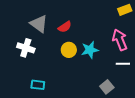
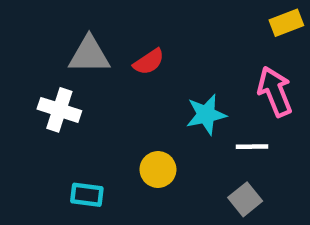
gray triangle: (39, 24) -> (89, 55), turned -36
yellow circle: (69, 50) -> (158, 170), moved
white line: (123, 64) -> (252, 147), moved

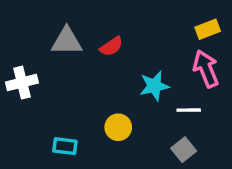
yellow rectangle: (286, 23) -> (208, 29), moved
white cross: (59, 110) -> (22, 83), moved, turned -32

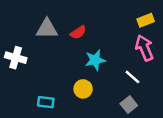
white cross: (22, 83) -> (16, 58), turned 30
cyan star: (154, 86) -> (95, 60), moved
white line: (189, 110) -> (132, 77), turned 42

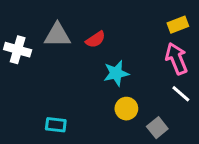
white cross: (16, 58) -> (18, 50), moved
white line: (132, 77) -> (181, 94), moved
yellow circle: (83, 89) -> (126, 109), moved

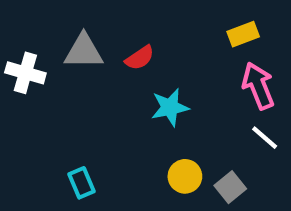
yellow rectangle: (178, 25) -> (243, 34), moved
yellow circle: (126, 109) -> (185, 176), moved
cyan rectangle: (56, 125) -> (81, 183), turned 60

